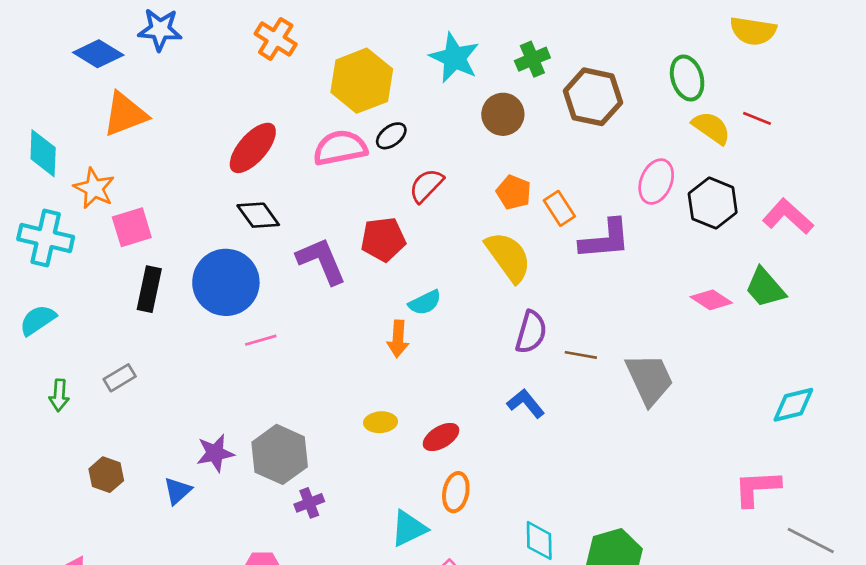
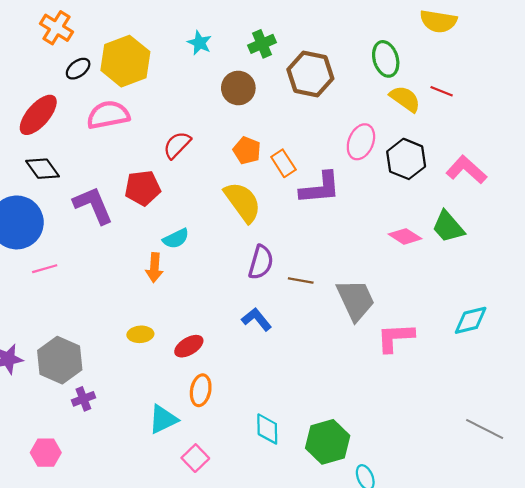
cyan star: (454, 58) -> (200, 43), size x0.6
black ellipse: (391, 136) -> (78, 69), moved
pink L-shape: (757, 488) -> (395, 338), moved

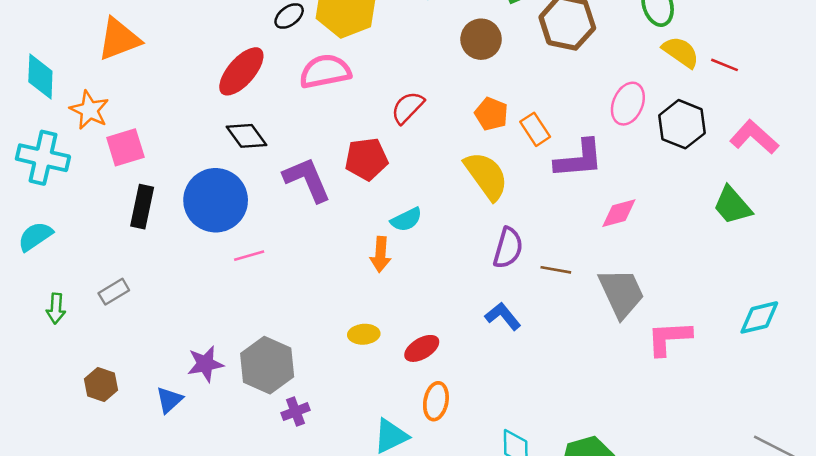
red line: (442, 91) -> (725, 65), moved
pink diamond: (405, 236) -> (619, 213), moved, turned -48

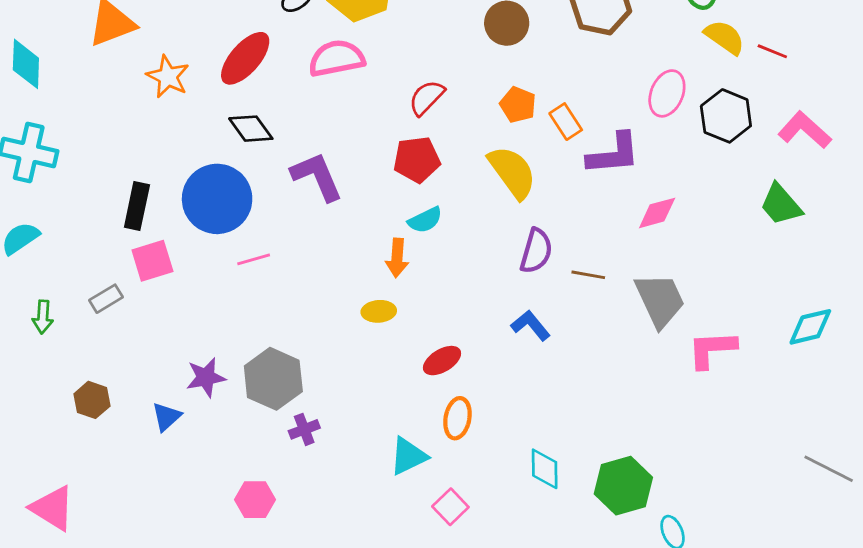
orange star: (89, 110) -> (168, 77), moved
pink square: (125, 147) -> (152, 261), moved
red pentagon: (366, 159) -> (417, 160), moved
yellow ellipse: (364, 334) -> (379, 311), moved

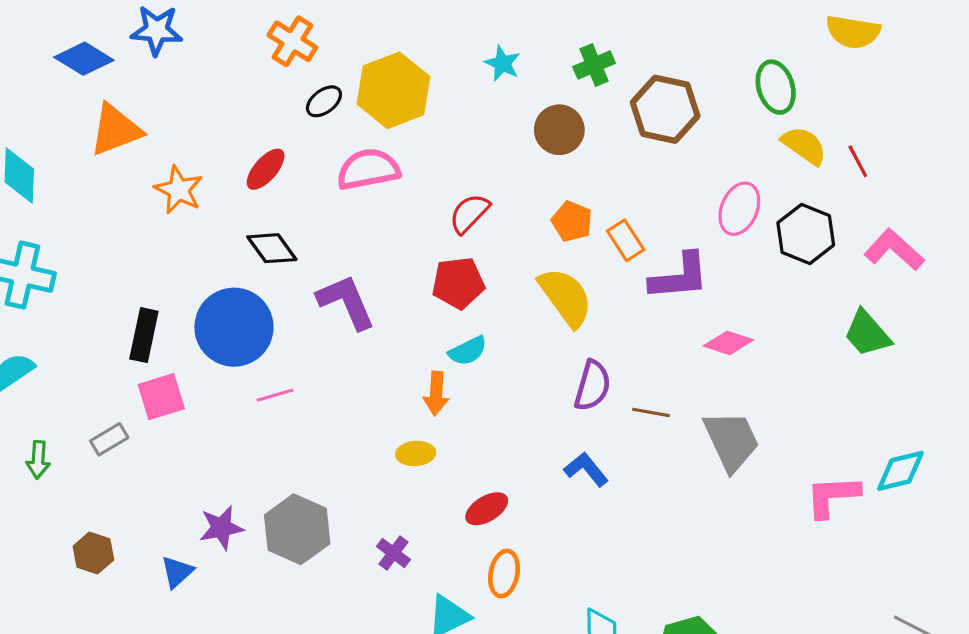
red line: (772, 51) -> (858, 161), turned 40
red ellipse: (245, 58) -> (266, 169), size x0.7
pink diamond: (657, 213) -> (728, 343), turned 33
pink L-shape: (712, 349) -> (833, 496), moved
purple cross: (304, 429) -> (393, 553), moved, turned -32

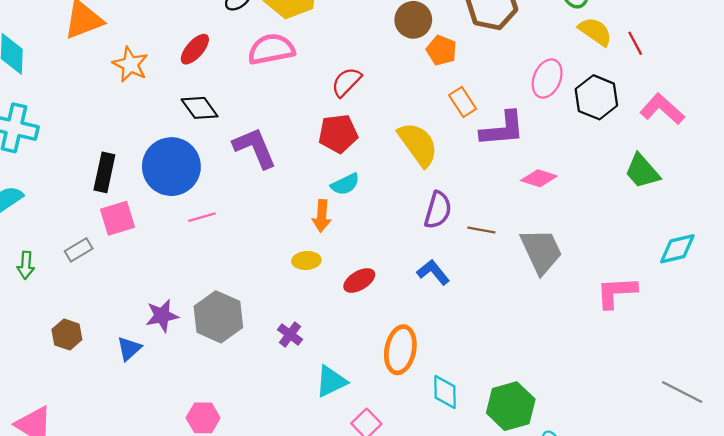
orange pentagon: (572, 221) -> (441, 50), moved
cyan diamond: (900, 471) -> (677, 249), moved
red ellipse: (487, 509) -> (359, 280), moved
orange ellipse: (504, 574) -> (400, 350), moved, size x1.4

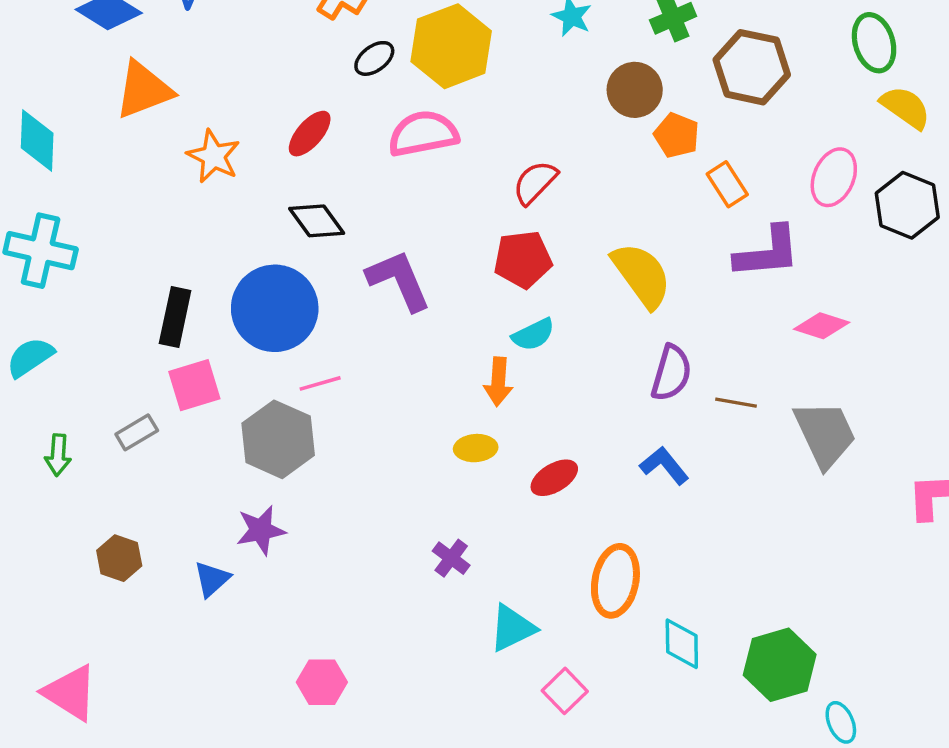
orange rectangle: (463, 102) -> (727, 184), moved
gray hexagon: (218, 317) -> (278, 439), moved

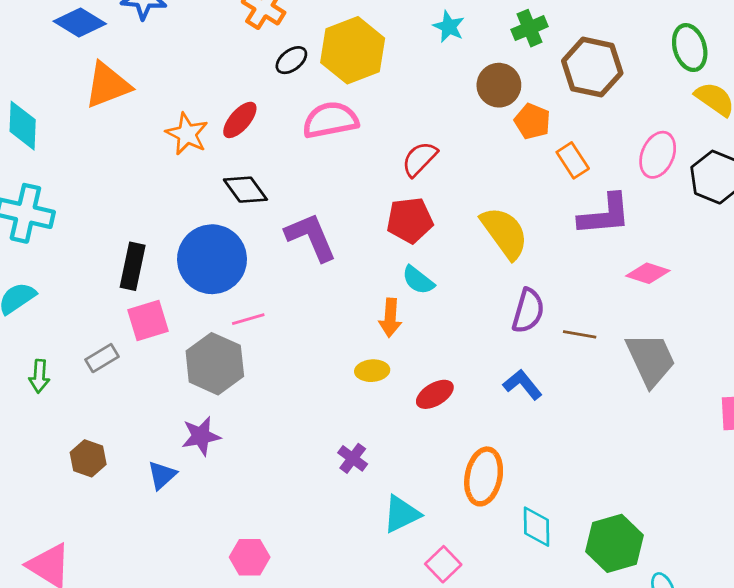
orange star: (214, 156) -> (187, 134), moved
cyan semicircle: (533, 334) -> (418, 280), turned 64

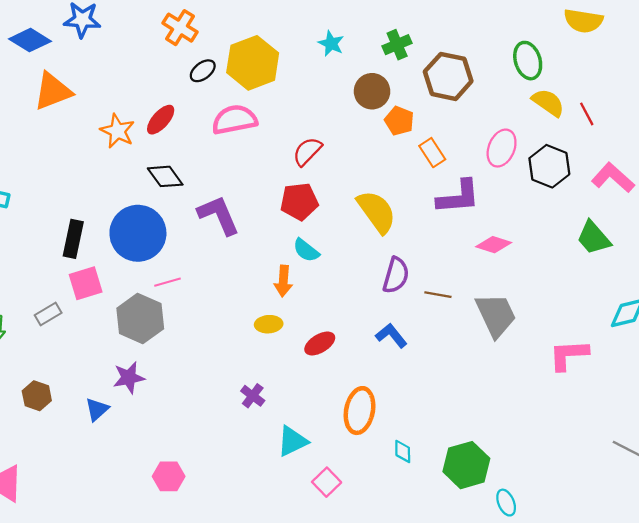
cyan diamond: (536, 527) -> (403, 451), size x0.7

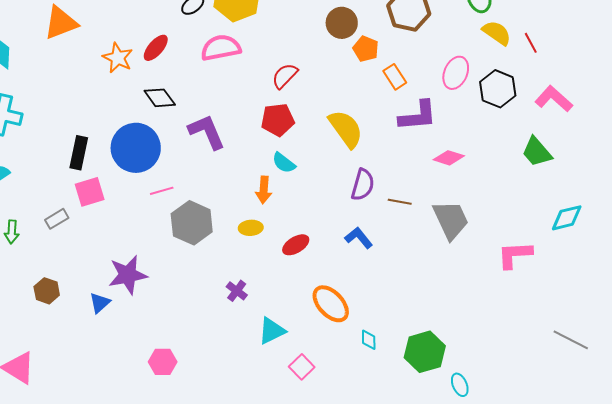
gray hexagon: (140, 319) -> (192, 223), moved
purple star: (129, 378) -> (128, 275), size x1.4
orange ellipse: (360, 411) -> (331, 304), turned -54

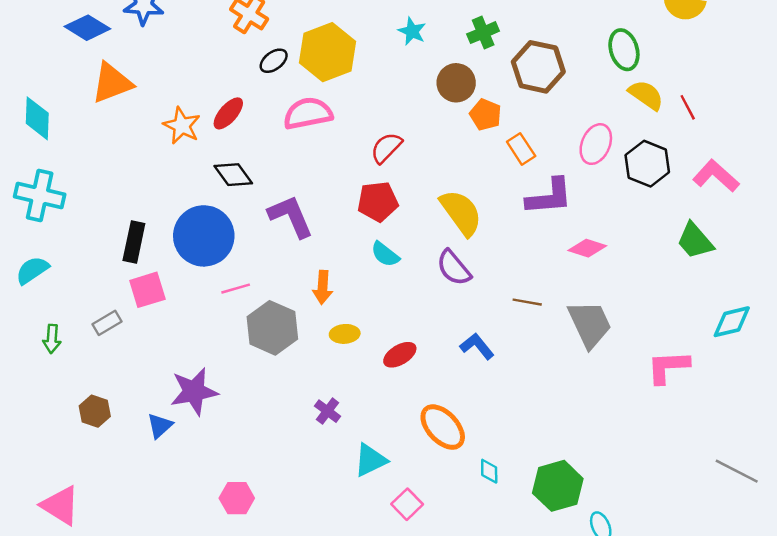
purple semicircle: (363, 185) -> (454, 268), moved, turned 124
orange arrow: (264, 190) -> (323, 287), moved

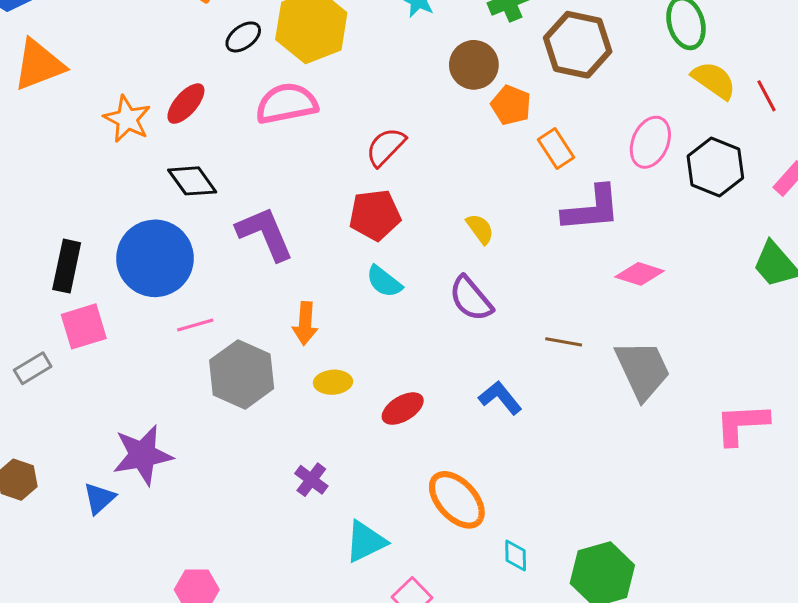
yellow semicircle: (461, 213) -> (480, 229), size x0.5

